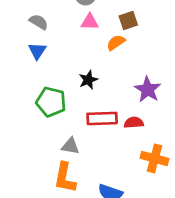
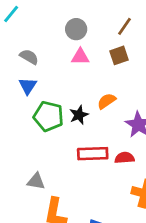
orange semicircle: (116, 43) -> (107, 101), moved
green pentagon: (51, 102) -> (48, 116), moved
gray triangle: (70, 146) -> (36, 181), moved

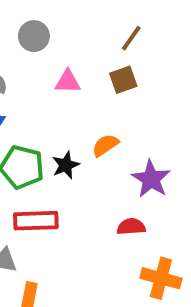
gray circle: (76, 29) -> (34, 36), moved
red rectangle: (93, 154) -> (36, 221), moved

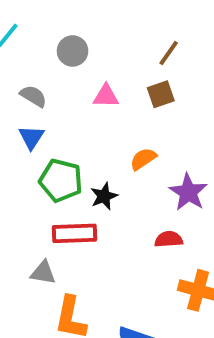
black star: (66, 165) -> (104, 196), moved

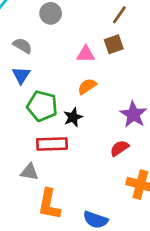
pink triangle: (106, 96) -> (86, 54), moved
orange semicircle: (143, 159) -> (87, 86), moved
red semicircle: (169, 239) -> (119, 148), turned -30

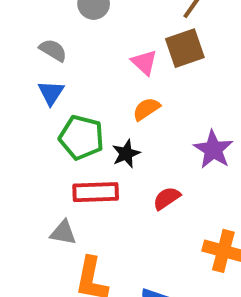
brown square: (114, 44) -> (185, 48), size x1.4
pink triangle: (86, 54) -> (144, 62), turned 42
red semicircle: (119, 148) -> (167, 198), moved

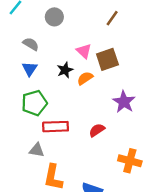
brown square: (185, 48) -> (107, 59), moved
green pentagon: (81, 137) -> (34, 103), moved, turned -30
black star: (126, 154) -> (65, 70), moved

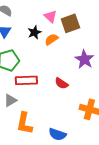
red semicircle: (97, 130) -> (61, 83), turned -112
gray triangle: (37, 150) -> (10, 100), turned -40

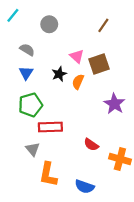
orange semicircle: (51, 39) -> (78, 82), turned -32
red semicircle: (61, 83) -> (91, 145), moved
gray triangle: (10, 100) -> (33, 149), turned -40

